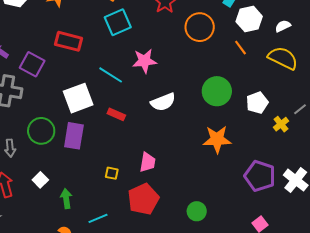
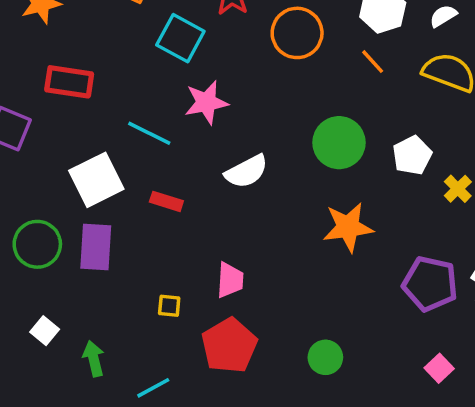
cyan square: (118, 22) -> (180, 38), moved, turned -32

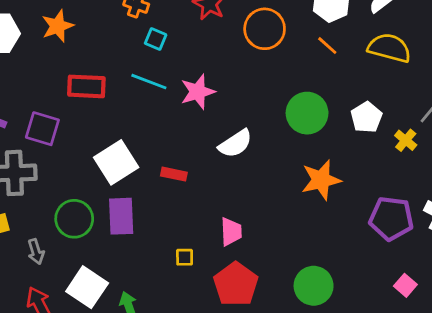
cyan square: (180, 38) -> (156, 39), moved, size x0.6
cyan line: (149, 133) -> (149, 82), moved
white square: (45, 331) -> (87, 287), size x1.8
green circle: (325, 357) -> (314, 286), size x1.4

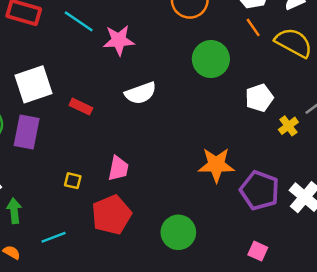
orange line: (327, 46) -> (253, 27), moved
green circle: (307, 113) -> (211, 59), moved
orange star: (321, 180) -> (216, 165), moved
pink square: (405, 285) -> (258, 251), turned -30

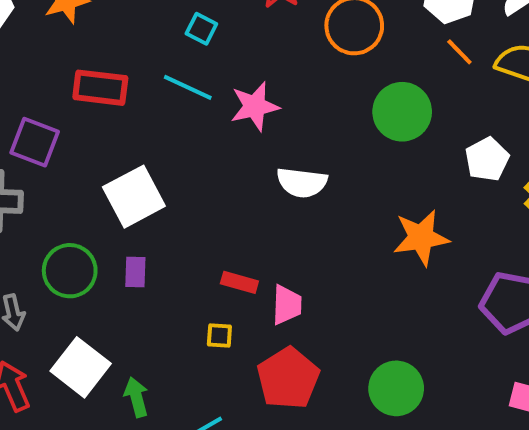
white semicircle: (141, 93) -> (302, 183), turned 36
red rectangle: (81, 107) -> (239, 282), moved
purple rectangle: (27, 132) -> (135, 272), size x0.6
orange star: (216, 165) -> (421, 238), moved

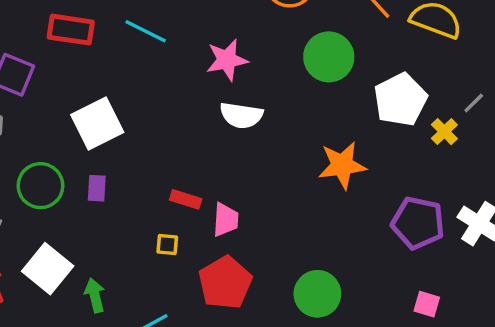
pink star: (255, 106) -> (227, 60), moved
white pentagon: (487, 159) -> (400, 100), size x1.4

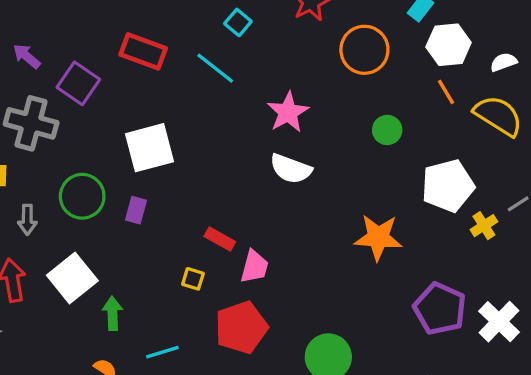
green circle: (329, 57) -> (387, 130), size x0.6
pink star: (227, 60) -> (288, 112), turned -30

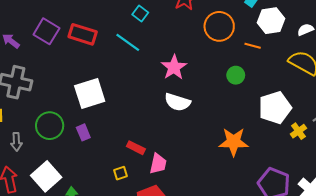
purple square: (78, 83) -> (46, 31), moved
orange line: (446, 92) -> (253, 46), moved, turned -42
purple rectangle: (136, 210) -> (83, 132), turned -35
yellow square: (193, 279) -> (121, 173), turned -32

